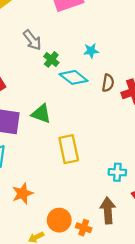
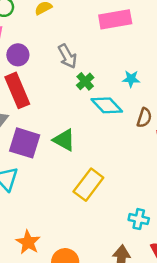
yellow rectangle: (69, 149) -> (88, 185), turned 40
orange star: (22, 193) -> (28, 242), moved, turned -30

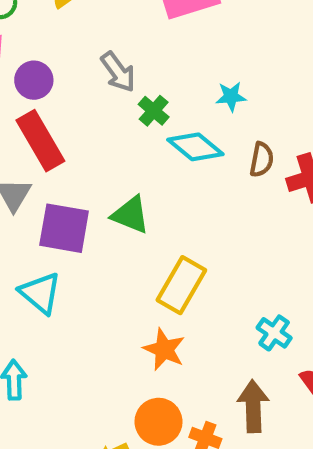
cyan cross: (139, 219) -> (274, 333), turned 30
orange star: (28, 242) -> (164, 349), moved

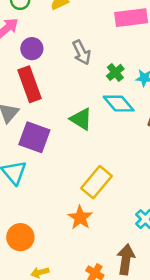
green cross: (154, 111) -> (115, 72), moved
green triangle: (131, 215) -> (81, 119), moved
orange circle: (158, 422) -> (20, 237), moved

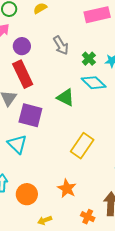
orange star: (80, 218) -> (67, 188), moved

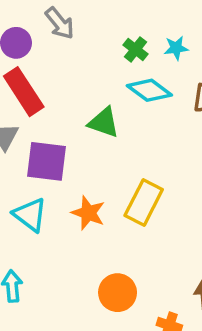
gray arrow: (61, 45) -> (60, 23), moved
orange star: (67, 188) -> (88, 213), moved
orange circle: (27, 194) -> (118, 293), moved

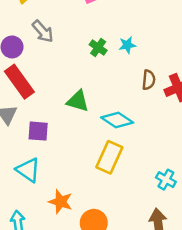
cyan diamond: (149, 90) -> (117, 120), moved
purple square: (46, 161) -> (38, 131), size x0.7
orange star: (88, 213) -> (61, 202), moved

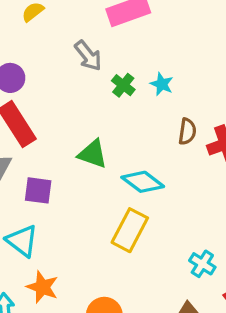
gray arrow: (43, 31) -> (88, 56), moved
cyan star: (127, 45) -> (162, 84), turned 30
orange star: (61, 202) -> (42, 287), moved

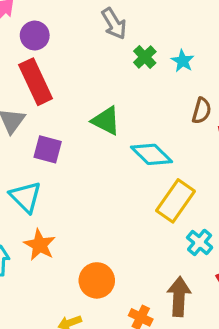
yellow rectangle: (130, 230) -> (175, 201), moved

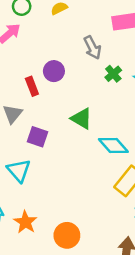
purple circle: (35, 36) -> (54, 71), moved
red rectangle: (36, 82) -> (32, 86), size x0.6
orange star: (40, 245) -> (25, 222), moved

